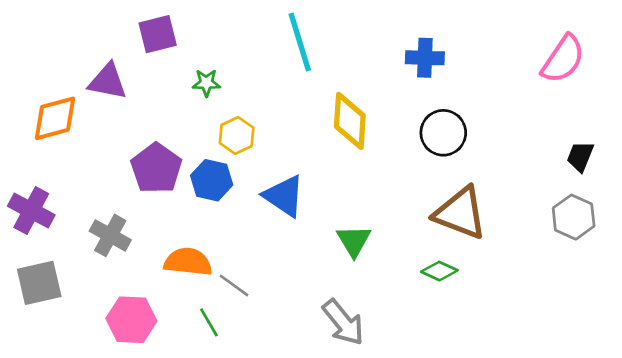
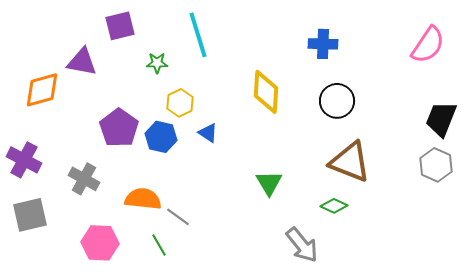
cyan line: (300, 42) -> (198, 35), moved
black trapezoid: (580, 156) -> (441, 119), size x1.5
blue triangle: (284, 196) -> (208, 133), moved, size x0.6
gray arrow: (343, 322) -> (302, 245), moved

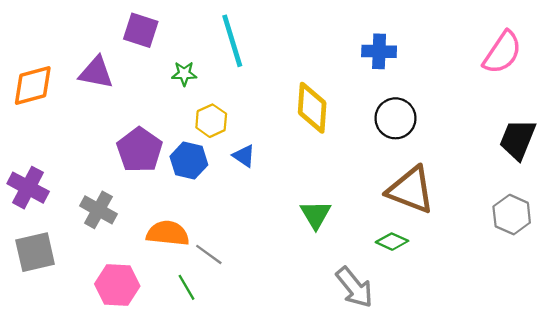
purple square: (120, 26) -> (141, 30), turned 32
orange diamond: (42, 90) -> (33, 85), moved
gray hexagon: (436, 165) -> (512, 215), moved

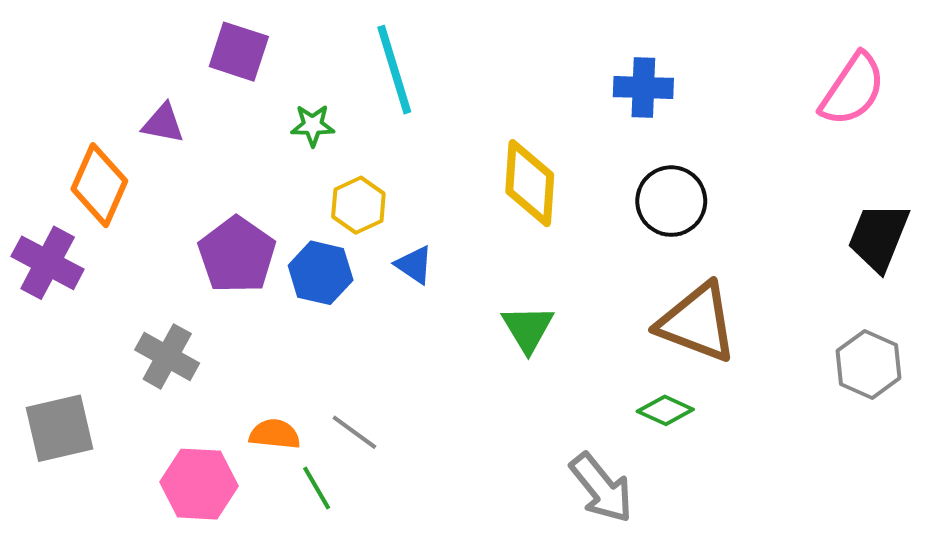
purple triangle: (96, 73) -> (163, 123), size x0.7
orange diamond: (33, 85) -> (99, 185), moved, turned -51
purple cross: (28, 188) -> (48, 263), moved
green triangle: (316, 215) -> (528, 329), moved
orange semicircle: (168, 233) -> (275, 434), moved, size x0.7

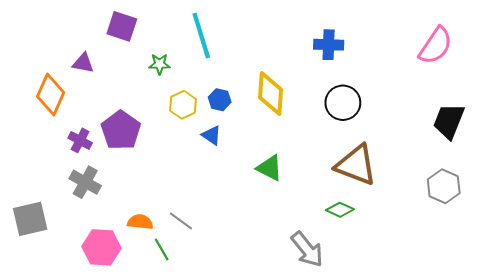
purple cross: (48, 263) -> (80, 140), moved, size x0.7
blue hexagon: (321, 273) -> (220, 100), moved, size x0.7
green triangle: (528, 329) -> (270, 168), turned -32

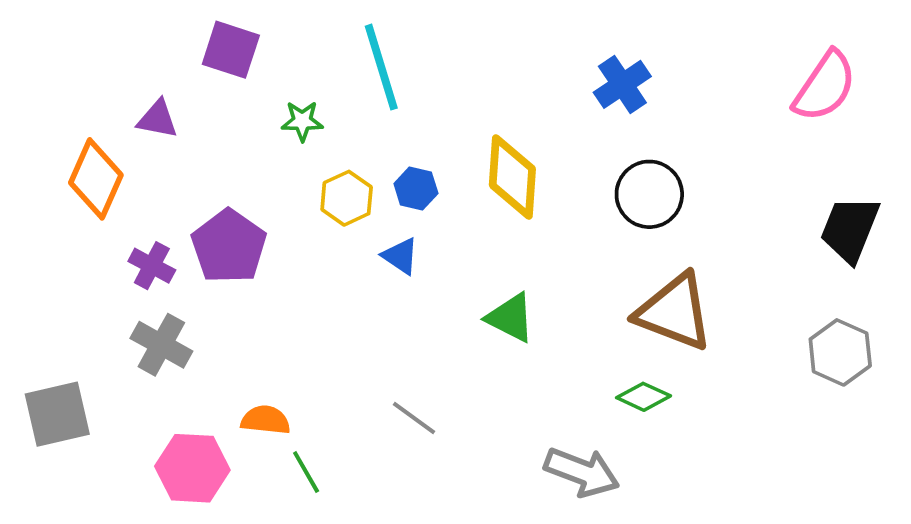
blue cross: (329, 45) -> (622, 84), turned -36
gray line: (181, 221) -> (414, 418), moved
gray arrow: (307, 249) -> (582, 472), turned -30

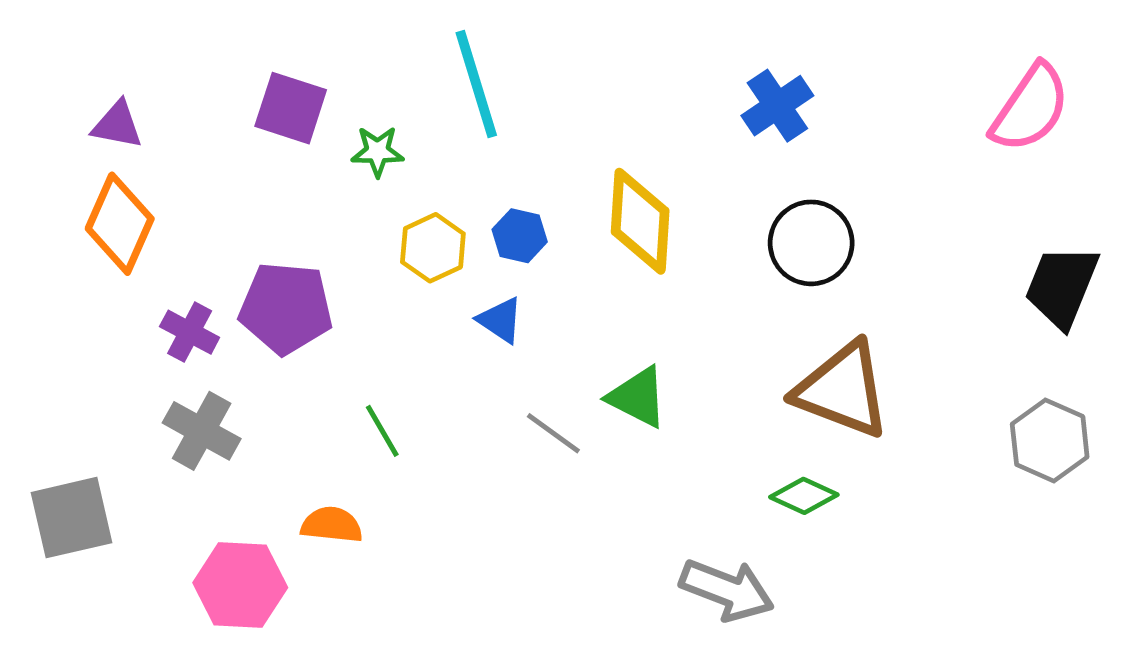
purple square: (231, 50) -> (291, 108), moved
purple triangle: (158, 119) -> (117, 125), moved
purple pentagon: (229, 246) -> (286, 308), turned -30
gray line: (414, 418) -> (553, 433), moved
green line: (306, 472) -> (382, 431), moved

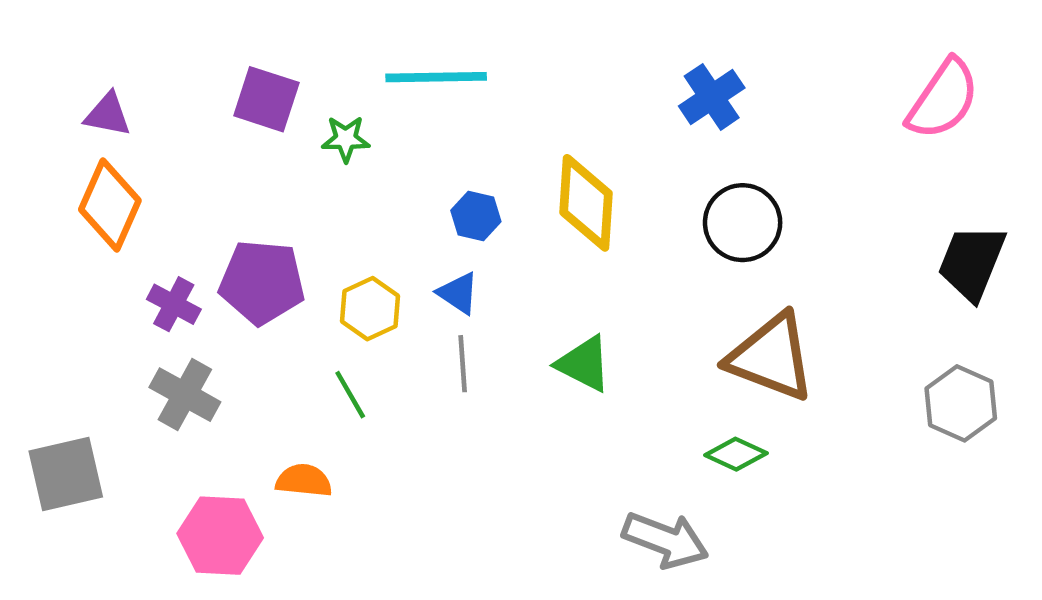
cyan line: (476, 84) -> (436, 77), turned -74
yellow hexagon: (433, 248) -> (370, 309), moved
gray line: (553, 433) -> (463, 364), moved, turned 50

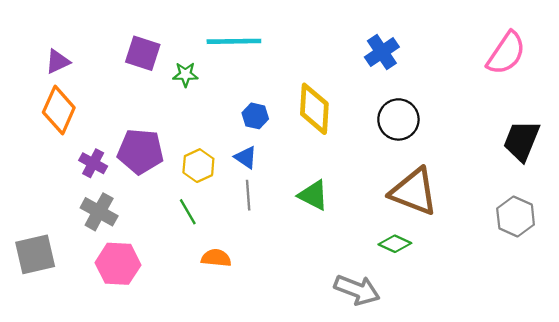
purple triangle: (108, 115) -> (58, 61), turned -36
orange semicircle: (304, 481) -> (216, 258), moved
pink hexagon: (220, 536) -> (118, 264), moved

